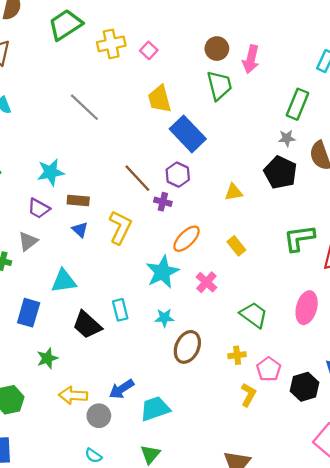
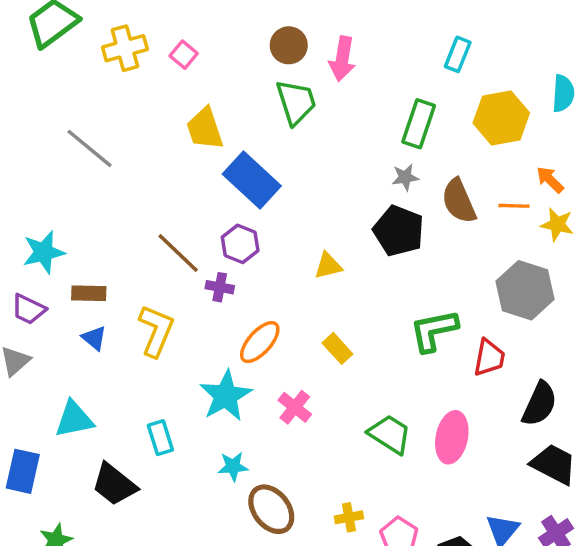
cyan rectangle: (120, 310) -> (160, 438), moved
green trapezoid: (254, 315) -> (390, 434), moved
brown ellipse: (187, 347) -> (271, 509), turned -60

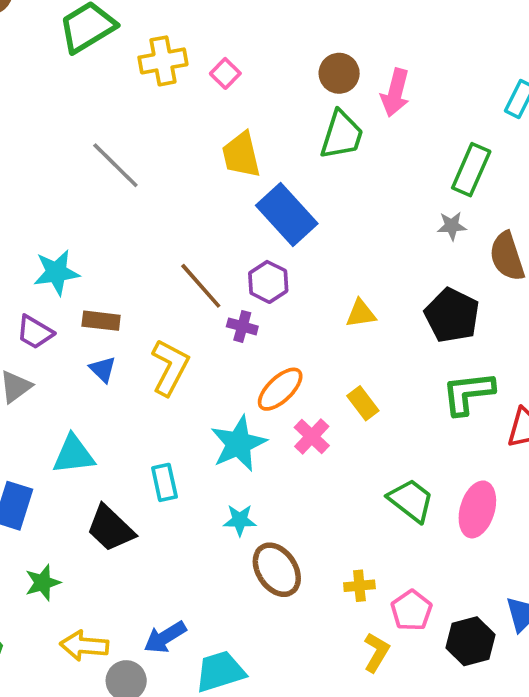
green trapezoid: (296, 102) -> (342, 135), turned 30
black pentagon: (399, 231) -> (452, 315), moved
pink cross: (295, 407) -> (312, 436), moved

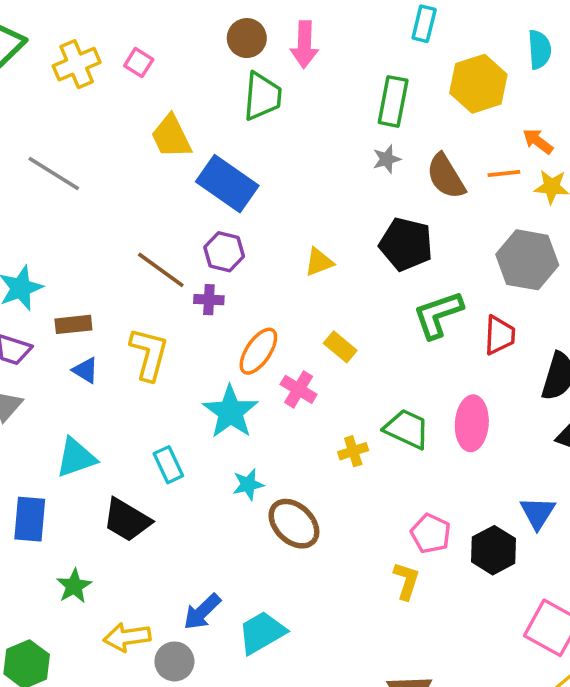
yellow cross: (359, 586) -> (353, 451), moved

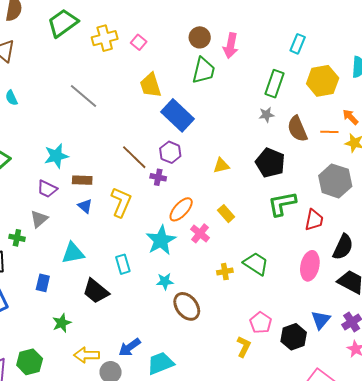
pink ellipse: (472, 423) -> (310, 266), moved
blue rectangle: (30, 519) -> (43, 283), size x0.7

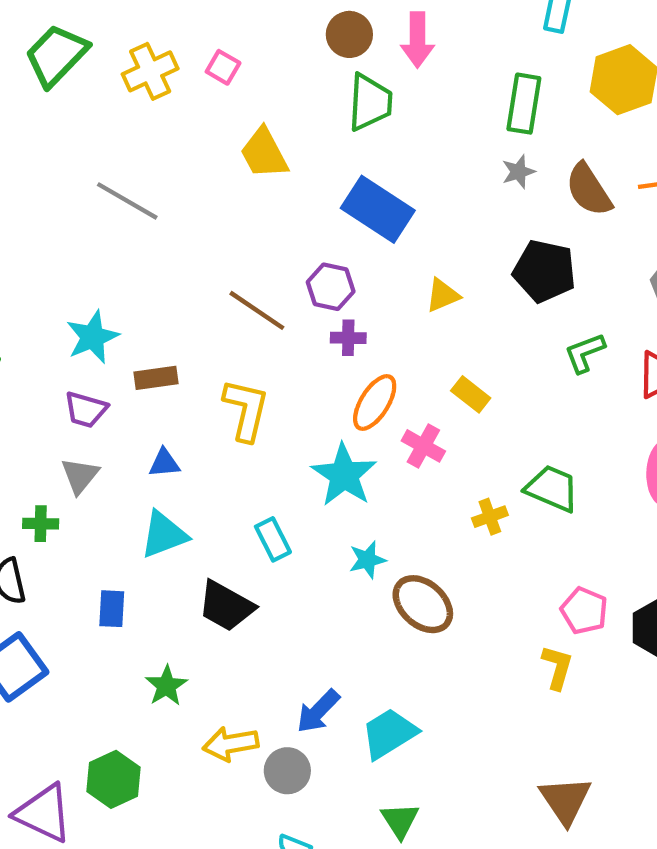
blue rectangle: (177, 115) -> (378, 209), moved
purple cross: (158, 177) -> (348, 338), moved
green L-shape: (282, 204) -> (585, 353), size x0.7
blue triangle: (85, 206) -> (164, 463), moved, turned -35

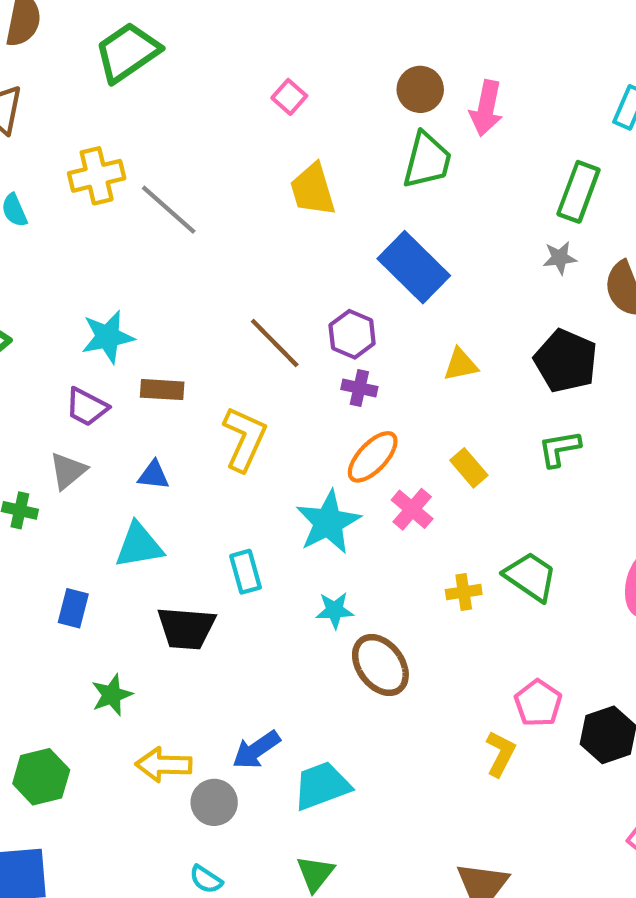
yellow cross: (150, 71) -> (97, 176), moved
green L-shape: (585, 353) -> (559, 449), moved
black trapezoid: (226, 606) -> (186, 628), turned -36

